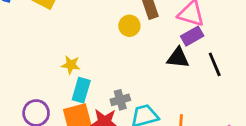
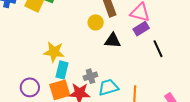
black triangle: (178, 58) -> (113, 41), moved
yellow star: (71, 65) -> (54, 52), size x1.5

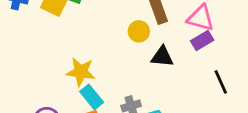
black line: (158, 49) -> (221, 82), moved
cyan rectangle: (62, 70) -> (92, 97), turned -54

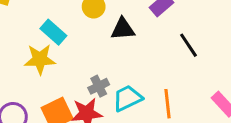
cyan rectangle: (92, 97) -> (53, 32), moved

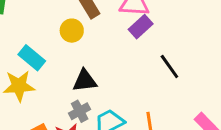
black triangle: (123, 29) -> (85, 81), moved

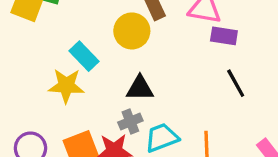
purple rectangle: (141, 27) -> (224, 36), moved, turned 45
yellow circle: (72, 31) -> (132, 31), size x1.4

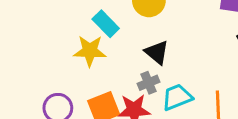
black triangle: (140, 88) -> (157, 52), turned 40

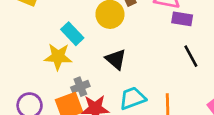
gray cross: (148, 83) -> (80, 87), moved

